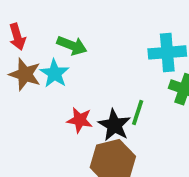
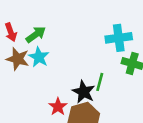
green arrow: (72, 45) -> (36, 35), moved, turned -54
red star: (80, 120) -> (58, 107), moved, turned 30

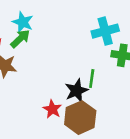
cyan star: (39, 57) -> (23, 22), moved
black star: (84, 92) -> (76, 91), turned 30

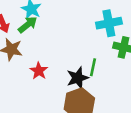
red star: (52, 109) -> (39, 71), moved

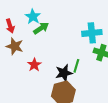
green arrow: (28, 25) -> (41, 28), moved

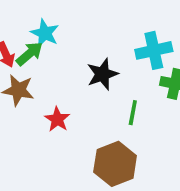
green arrow: (41, 28) -> (29, 54), moved
black star: (64, 73) -> (102, 74), moved

